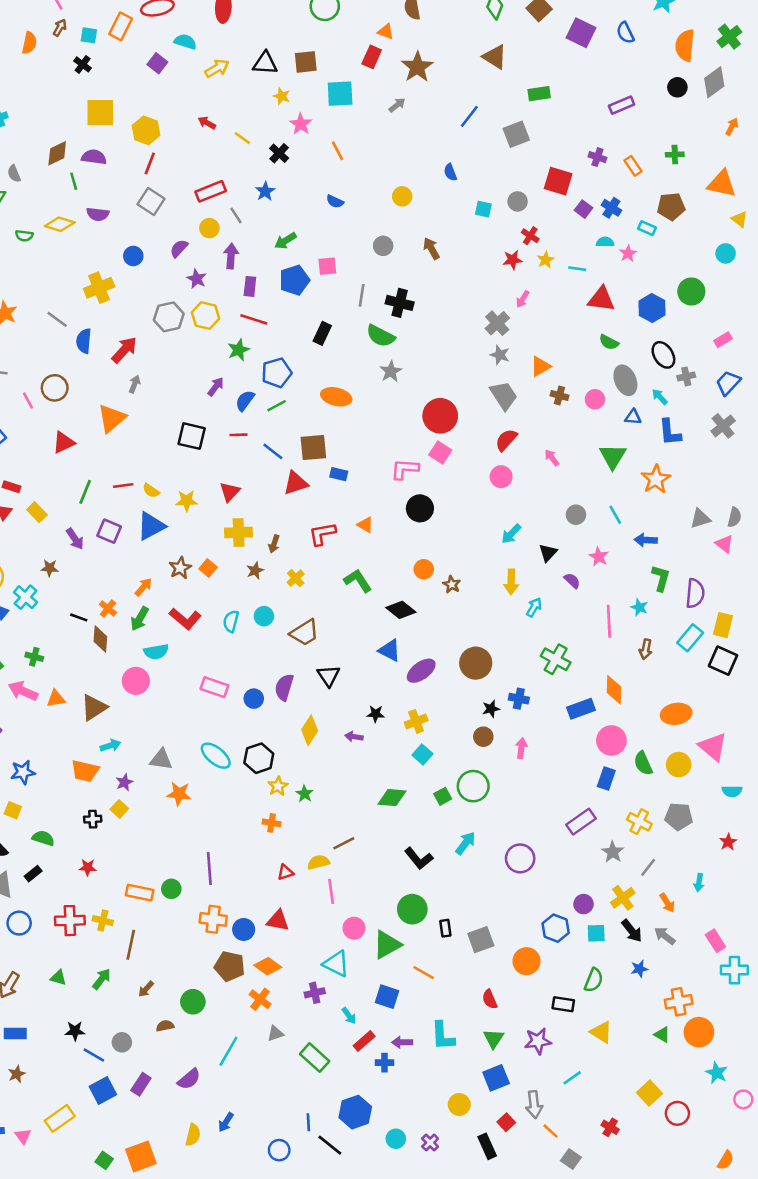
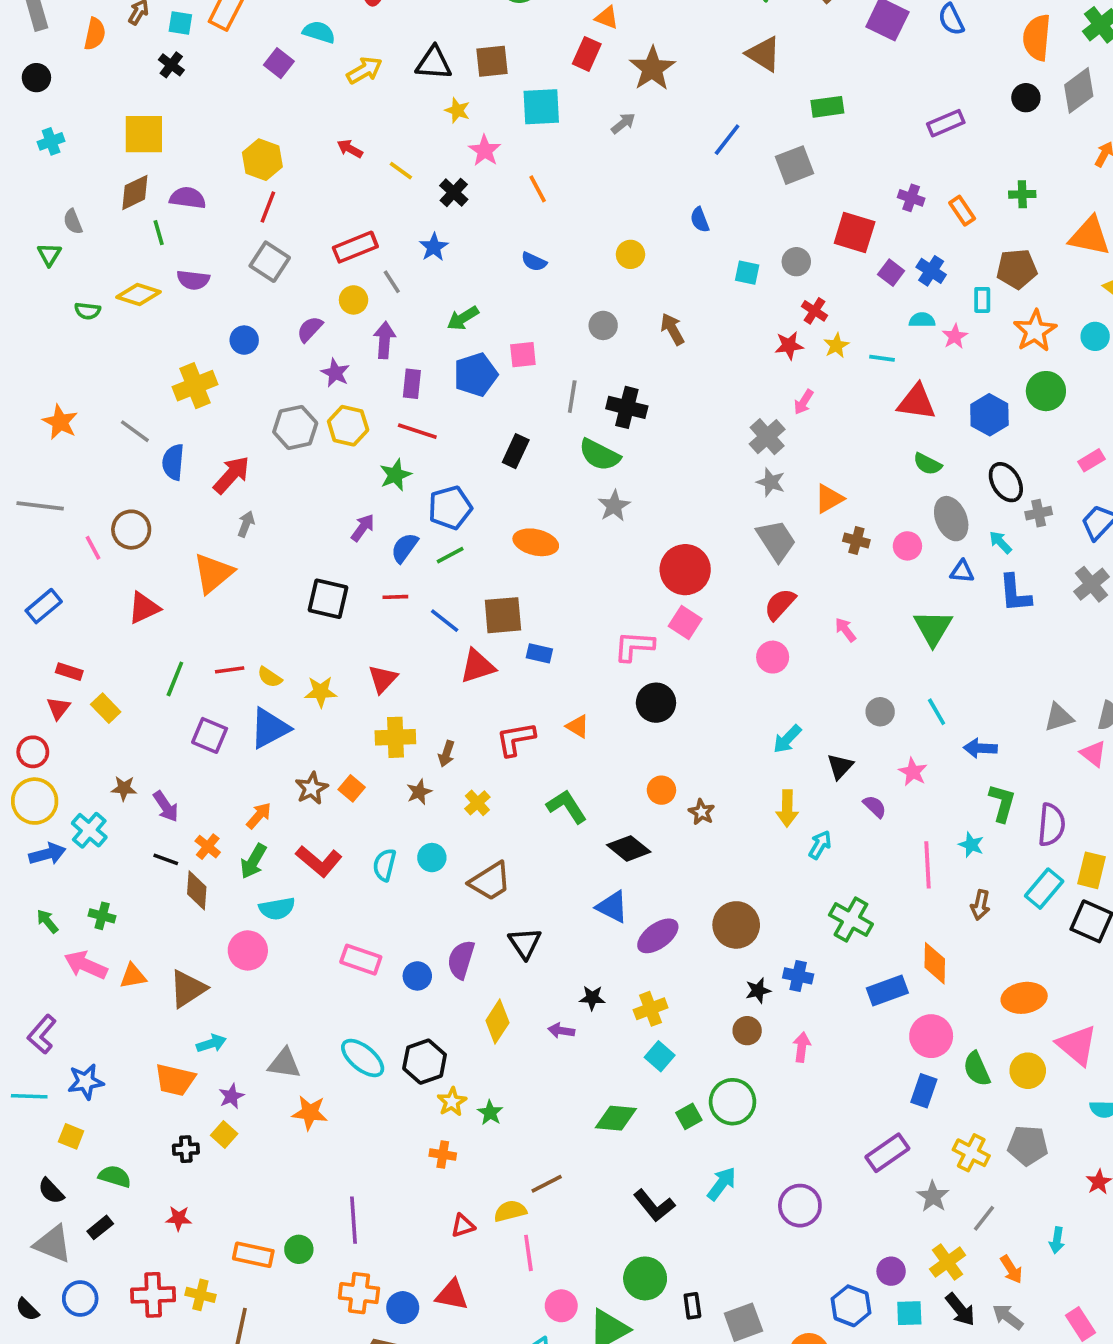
yellow square: (100, 113) -> (144, 134), moved
cyan rectangle: (647, 228) -> (982, 300), turned 66
orange star: (656, 479) -> (1035, 331), moved
purple arrow: (75, 539) -> (166, 807), moved

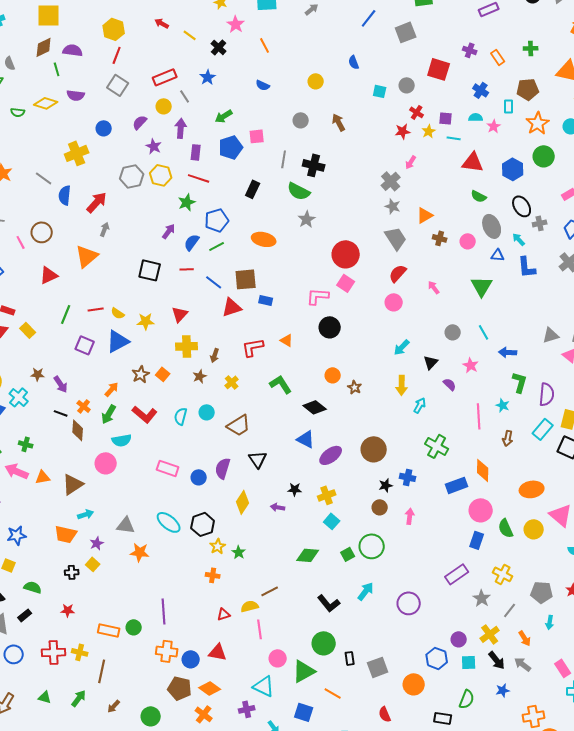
purple square: (891, 273) -> (446, 118), moved, turned -32
gray pentagon: (1028, 1145) -> (542, 592), moved

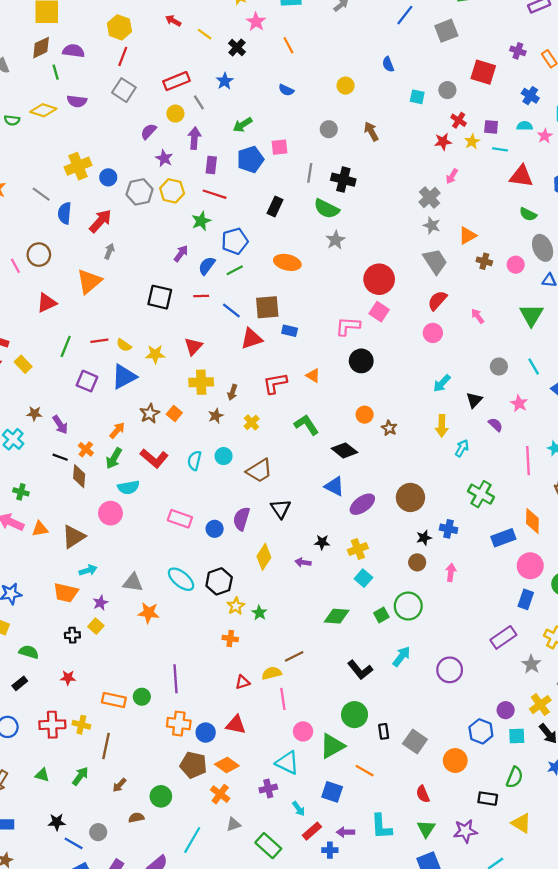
blue circle: (104, 128) -> (108, 177), moved
gray square: (378, 667) -> (415, 741), turned -35

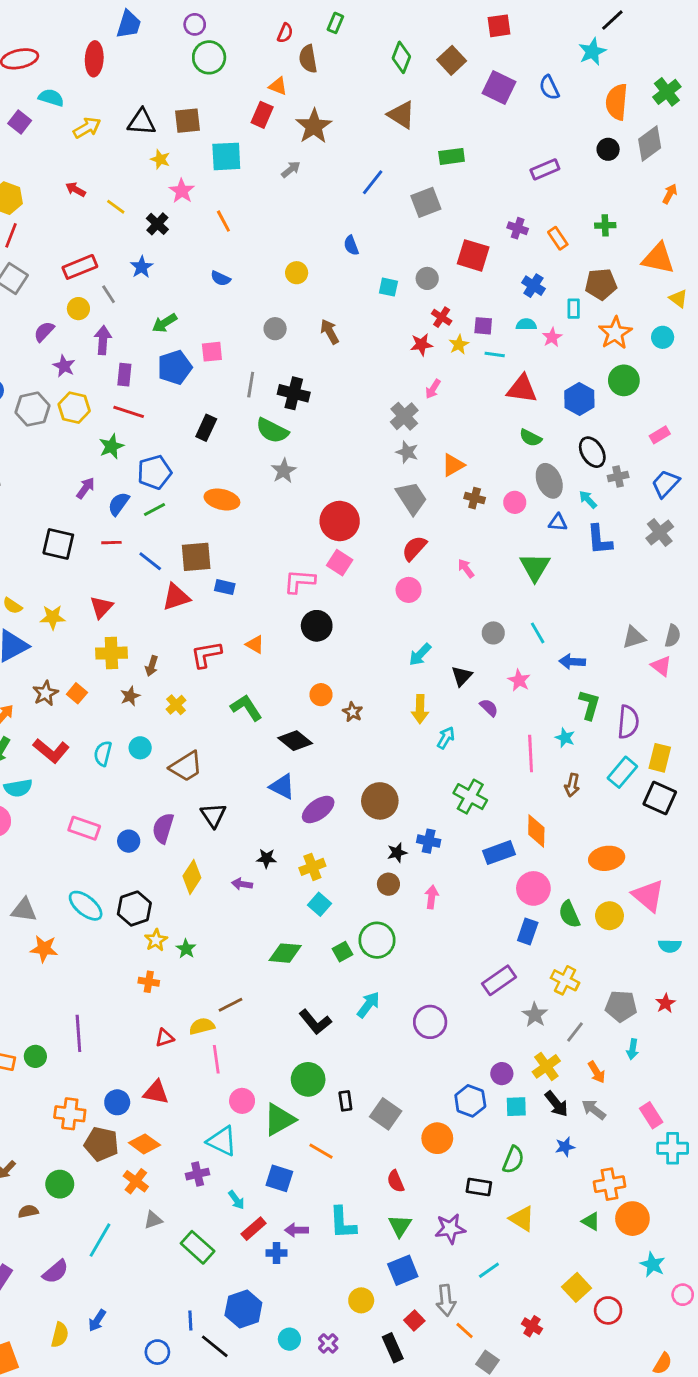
orange cross: (179, 724) -> (70, 1114), moved

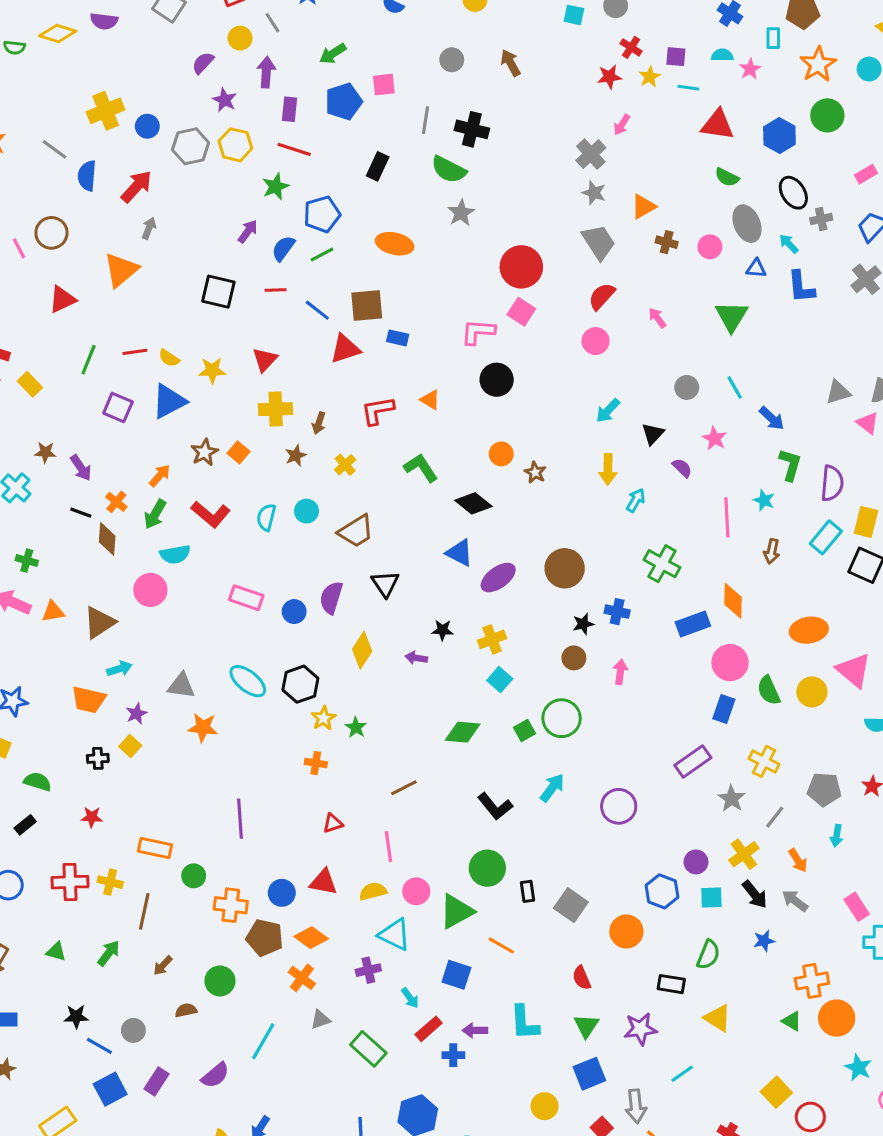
blue arrow: (572, 662) -> (772, 418), turned -140
yellow semicircle: (202, 1026) -> (373, 891), moved
green circle: (35, 1056) -> (194, 876), moved

